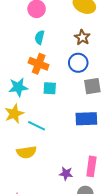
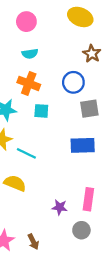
cyan semicircle: (40, 37) -> (30, 54), turned -112
brown star: (82, 37) -> (92, 54), moved
yellow semicircle: (26, 152) -> (15, 183), turned -150

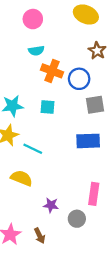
orange cross: (29, 83) -> (52, 71), moved
purple star: (60, 207) -> (51, 205), moved
gray circle: (81, 230) -> (77, 219), moved

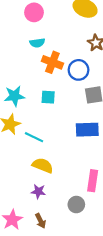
yellow semicircle: (22, 178) -> (43, 165), moved
purple star: (51, 205) -> (38, 192), moved

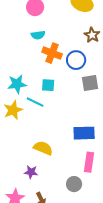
blue rectangle: (87, 130) -> (84, 133), moved
cyan line: (34, 137) -> (35, 102), moved
purple star: (38, 192) -> (31, 172), moved

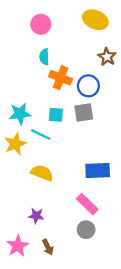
cyan semicircle: (38, 35) -> (44, 57), turned 96
gray square: (90, 83) -> (84, 113), moved
yellow semicircle: (43, 148) -> (42, 173), moved
pink rectangle: (89, 162) -> (87, 204), moved, turned -54

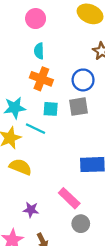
orange cross: (61, 78) -> (41, 79), moved
yellow semicircle: (42, 173) -> (20, 167), moved
pink rectangle: (87, 204) -> (69, 198), moved

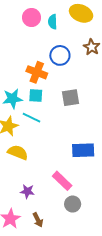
cyan semicircle: (39, 51) -> (53, 22), moved
blue circle: (83, 80) -> (60, 55), moved
cyan square: (51, 109) -> (36, 95), moved

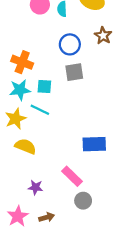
orange cross: (37, 72) -> (22, 62), moved
gray square: (70, 98) -> (74, 72), moved
brown arrow: (38, 220) -> (47, 217), turned -80

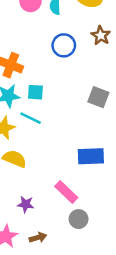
gray square: (74, 72) -> (98, 97), moved, turned 30

